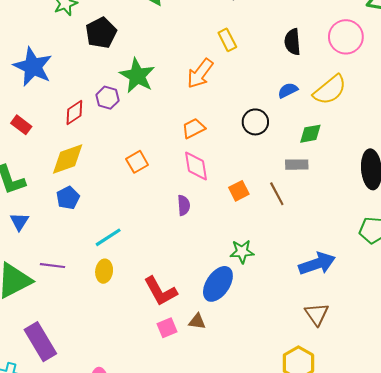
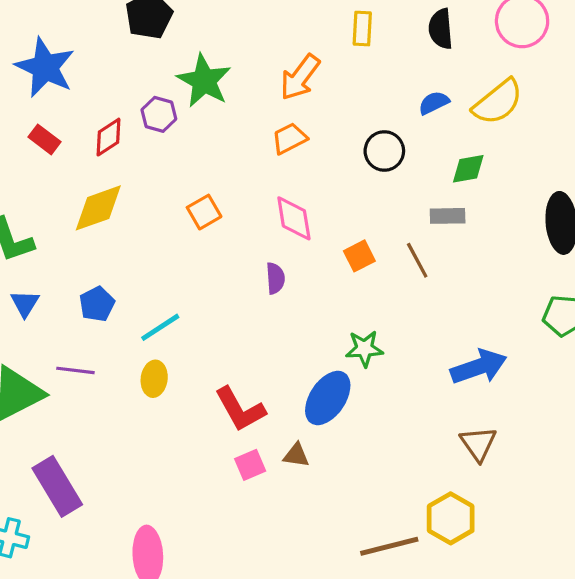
yellow rectangle: (227, 40) -> (362, 29), moved, turned 30
red rectangle: (21, 125) -> (45, 139), moved
orange trapezoid: (194, 128) -> (289, 138), moved
blue pentagon: (68, 198) -> (97, 304), moved

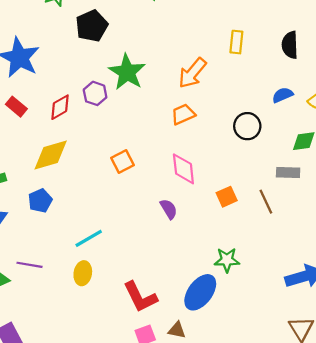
purple semicircle: (275, 278) -> (169, 209), turned -30
blue pentagon: (97, 304) -> (40, 201), moved

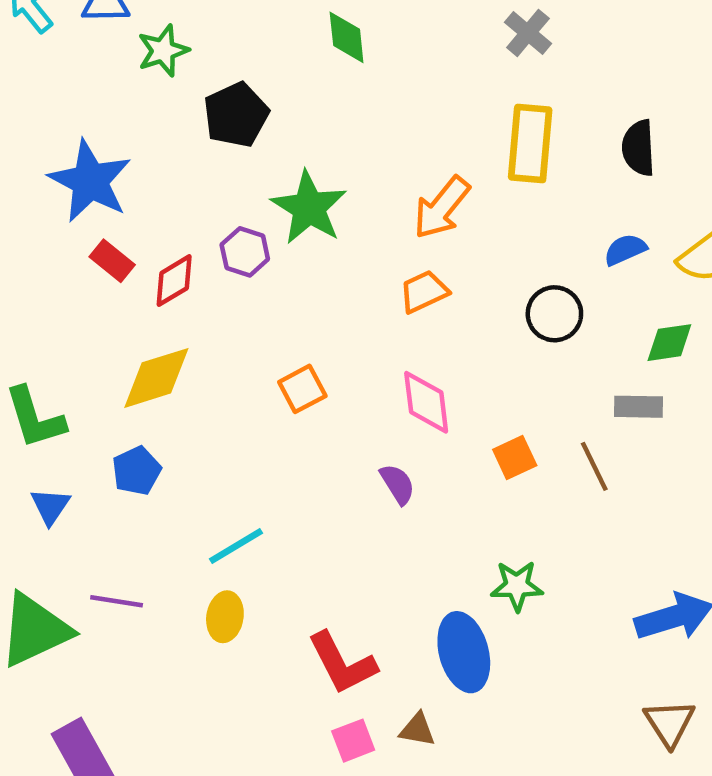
yellow rectangle: (236, 42) -> (530, 143), size x1.6
red rectangle: (16, 107) -> (112, 261), moved
blue ellipse: (200, 292) -> (464, 652), turned -51

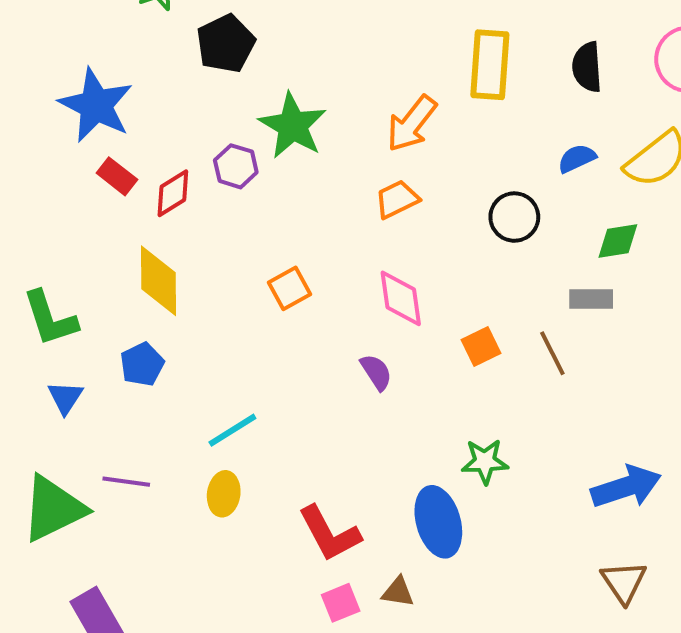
yellow diamond: (156, 378) -> (158, 281), turned -72

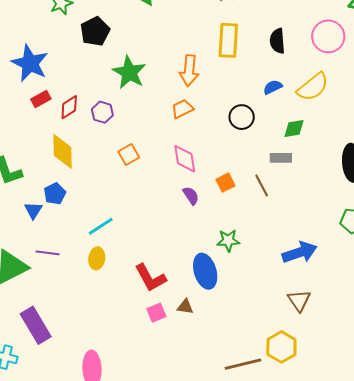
orange arrow: (412, 124) -> (189, 71), turned -32
purple hexagon: (236, 166) -> (102, 112), moved
red rectangle: (117, 176) -> (41, 99), turned -66
purple semicircle: (376, 372) -> (191, 196), moved
blue triangle: (65, 397) -> (33, 210), moved

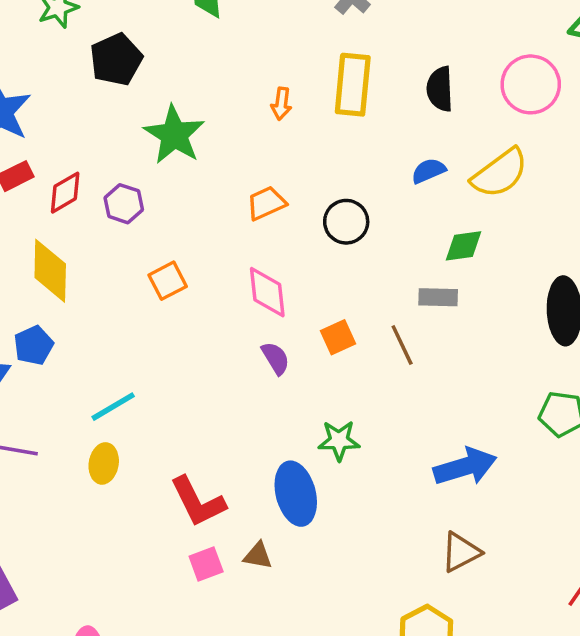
orange arrow: (189, 71) -> (281, 104), moved, size x0.6
black circle: (242, 117) -> (346, 222), moved
brown triangle: (299, 300) -> (461, 552), turned 35

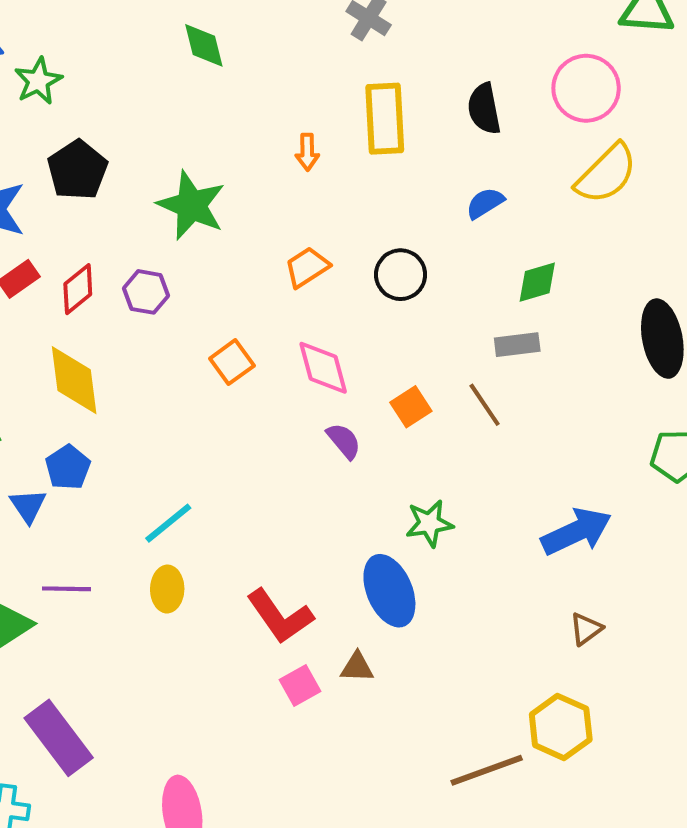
black pentagon: (116, 59) -> (77, 170), moved
yellow semicircle: (500, 173) -> (606, 174), moved
orange square: (168, 281) -> (232, 362), moved
brown triangle: (461, 552) -> (586, 629), size x0.7

